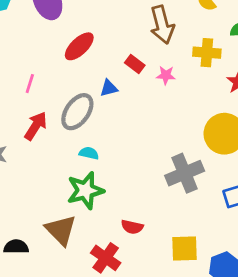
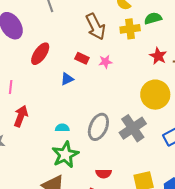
yellow cross: (207, 53) -> (130, 29), moved
gray ellipse: (77, 112) -> (98, 127), moved

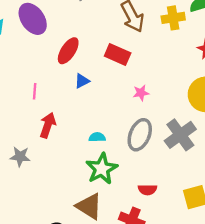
red rectangle: (82, 58) -> (118, 54), size x1.5
pink star: (105, 62) -> (141, 93), moved
blue triangle: (67, 79) -> (82, 81), moved

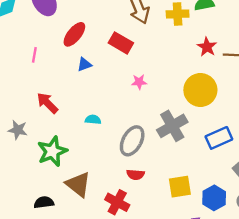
pink line: (35, 91) -> (34, 55), moved
red arrow: (48, 125) -> (47, 103), turned -70
gray ellipse: (140, 135) -> (132, 141), moved
green star: (102, 169) -> (52, 151), moved

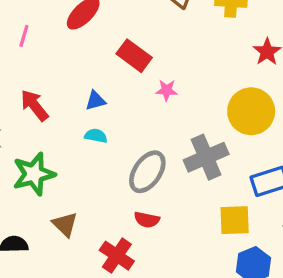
red rectangle: (121, 43) -> (134, 56), moved
blue triangle: (84, 64) -> (95, 101), moved
brown triangle: (78, 184) -> (65, 224), size x0.7
yellow square: (180, 187) -> (235, 220), moved

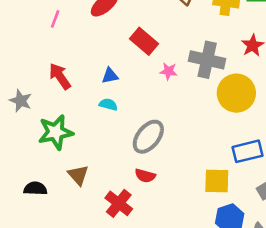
gray cross: (206, 157) -> (207, 60), moved, turned 32

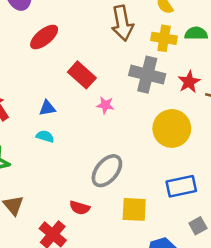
gray cross: (207, 60) -> (147, 75), moved
gray ellipse: (148, 137) -> (107, 171), moved
yellow square: (217, 181) -> (134, 209), moved

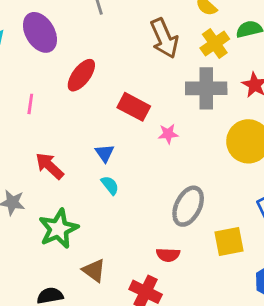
yellow cross: (164, 38) -> (215, 43), turned -30
blue triangle: (47, 108) -> (105, 153), turned -42
cyan semicircle: (45, 136) -> (110, 185), turned 48

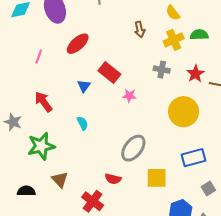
brown arrow: (164, 38) -> (140, 29), size x0.6
gray cross: (206, 88) -> (162, 70), size x0.6
blue triangle: (105, 153) -> (84, 86), moved

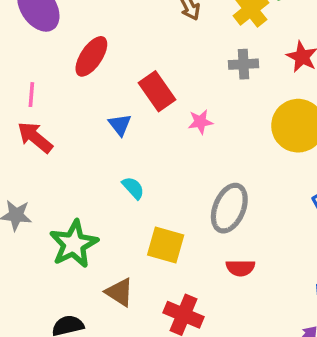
red rectangle: (109, 72) -> (157, 91), turned 30
red arrow: (44, 102) -> (35, 137), moved
yellow square: (157, 178) -> (166, 245), moved, turned 30
red semicircle: (113, 179) -> (240, 268), moved

